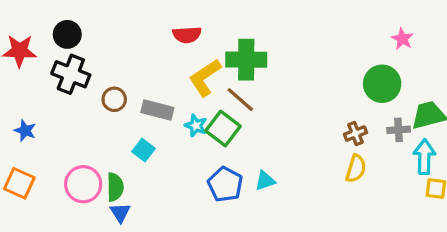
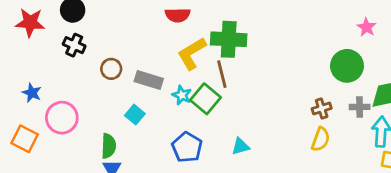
black cross: (71, 74) -> (74, 45), size x0.7
brown line: (240, 100) -> (222, 74), turned 32
pink circle: (83, 184) -> (62, 118), moved
blue pentagon: (225, 184) -> (187, 147), moved

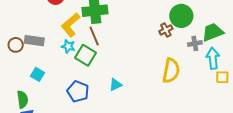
gray rectangle: (149, 80) -> (34, 41), moved
cyan star: (182, 95) -> (68, 46), moved
brown cross: (322, 108) -> (166, 30), moved
yellow semicircle: (321, 139) -> (171, 71), size x1.4

